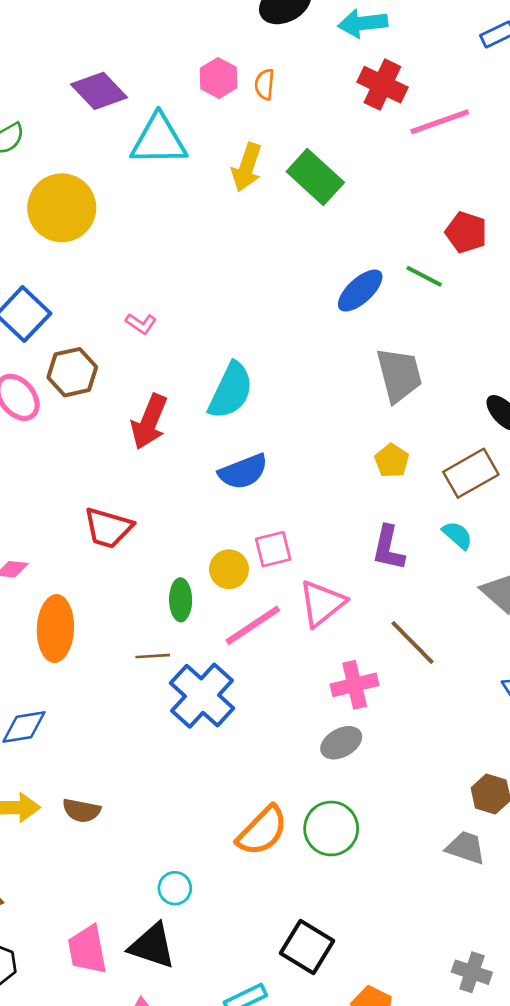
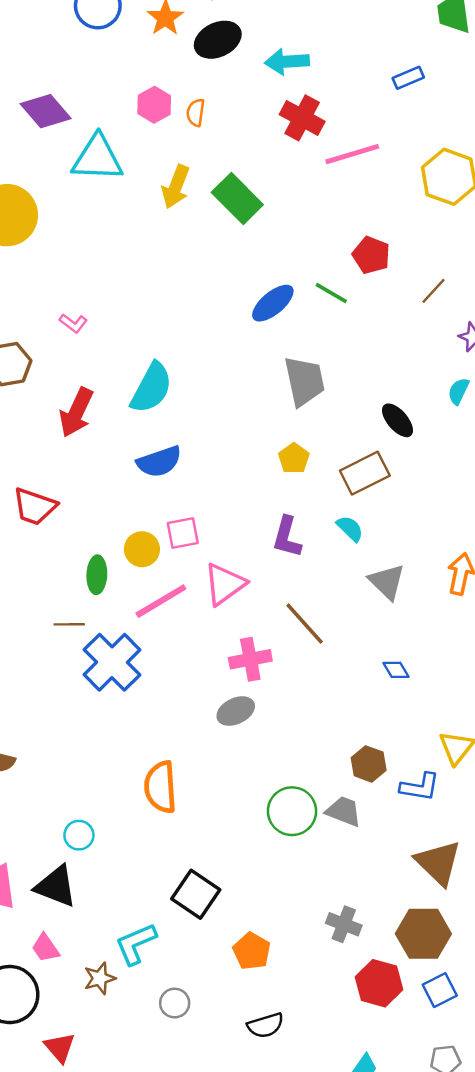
green circle: (331, 828) -> (292, 811), moved
orange semicircle: (262, 831) -> (160, 787), turned 129

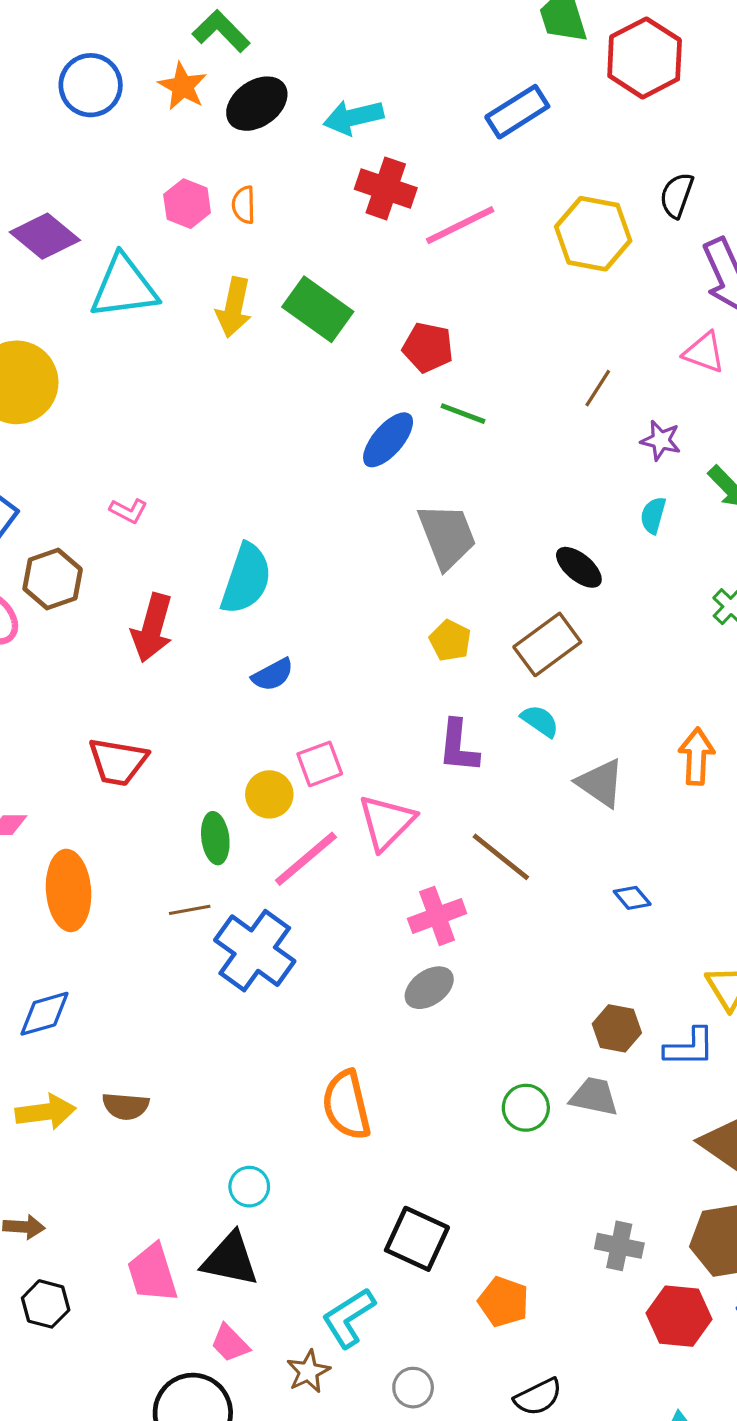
blue rectangle: (408, 78) -> (517, 112), size x1.5
red pentagon: (371, 255) -> (428, 347), moved
blue semicircle: (159, 462) -> (273, 675), size x0.7
green circle: (292, 811) -> (526, 1108), size x0.7

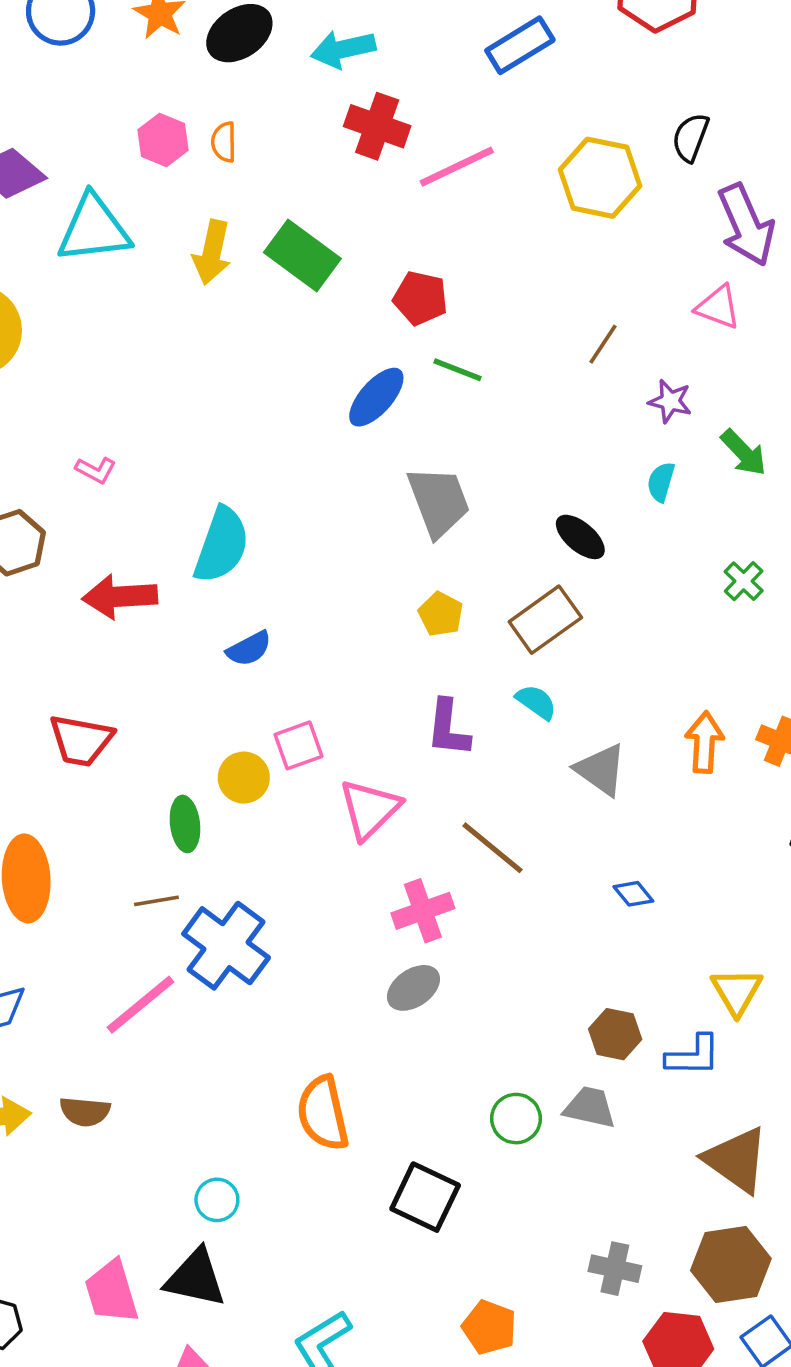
red arrow: (152, 628) -> (120, 597), turned 70
pink line: (306, 859) -> (140, 1005), moved
black square: (417, 1239) -> (425, 1197), moved

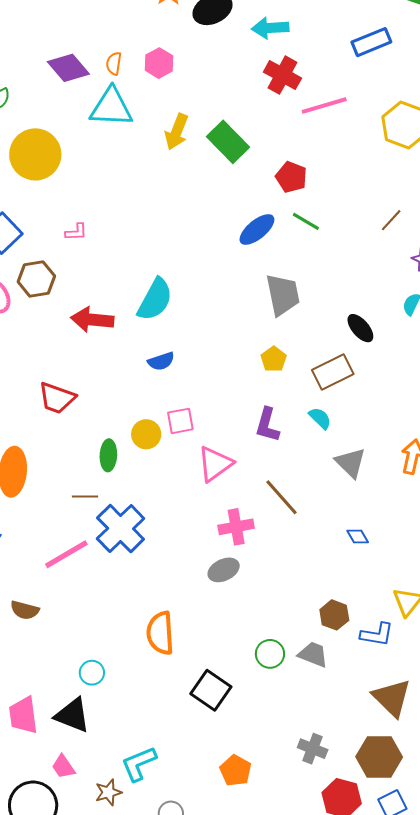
orange semicircle: (224, 142) -> (114, 63), moved
pink L-shape: (96, 470) -> (76, 232), moved, turned -40

